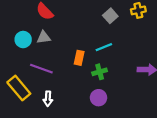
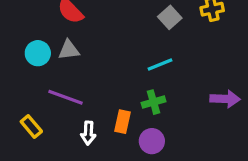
orange rectangle: (79, 58) -> (123, 122), moved
yellow rectangle: (19, 88) -> (31, 126), size x0.6
white arrow: (48, 99) -> (88, 133), moved

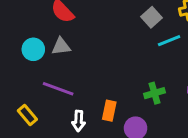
cyan line: (160, 65) -> (169, 41), moved
green cross: (153, 102) -> (154, 93), moved

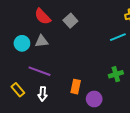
gray square: (152, 17) -> (70, 21), moved
green cross: (154, 93) -> (116, 74), moved
white arrow: (79, 121) -> (43, 94), moved

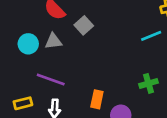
gray square: (70, 21) -> (84, 25), moved
yellow rectangle: (18, 90) -> (23, 103), turned -64

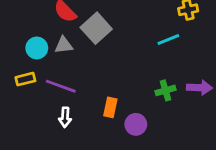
gray square: (84, 25) -> (96, 28), size x1.5
yellow rectangle: (23, 103) -> (25, 79), moved

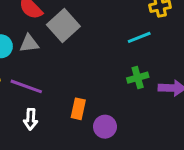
green cross: (165, 90) -> (138, 78), moved

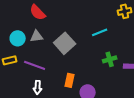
gray square: (63, 26) -> (65, 43), moved
cyan line: (139, 37) -> (100, 32), moved

